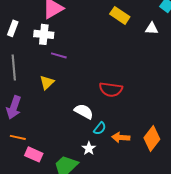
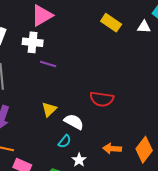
white triangle: (152, 28) -> (144, 27), moved
yellow triangle: (47, 82) -> (49, 109), moved
cyan semicircle: (100, 128) -> (65, 141), moved

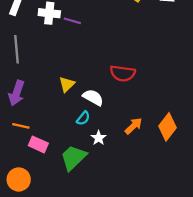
purple line: (48, 64) -> (72, 21), moved
orange arrow: (112, 149) -> (134, 126), turned 132

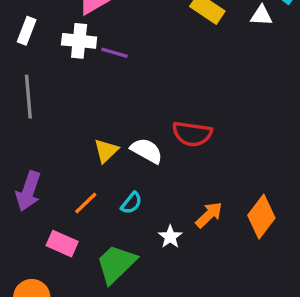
purple arrow: (16, 93) -> (28, 191), moved
white semicircle: (93, 97) -> (147, 151), moved
orange line: (21, 126) -> (86, 203), moved, turned -56
white star: (99, 138) -> (170, 237), moved

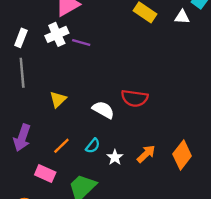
white rectangle: (27, 31) -> (21, 38), moved
white cross: (79, 41) -> (57, 34), turned -30
yellow triangle: (106, 151) -> (58, 99), moved
white star: (170, 237) -> (115, 157), moved

